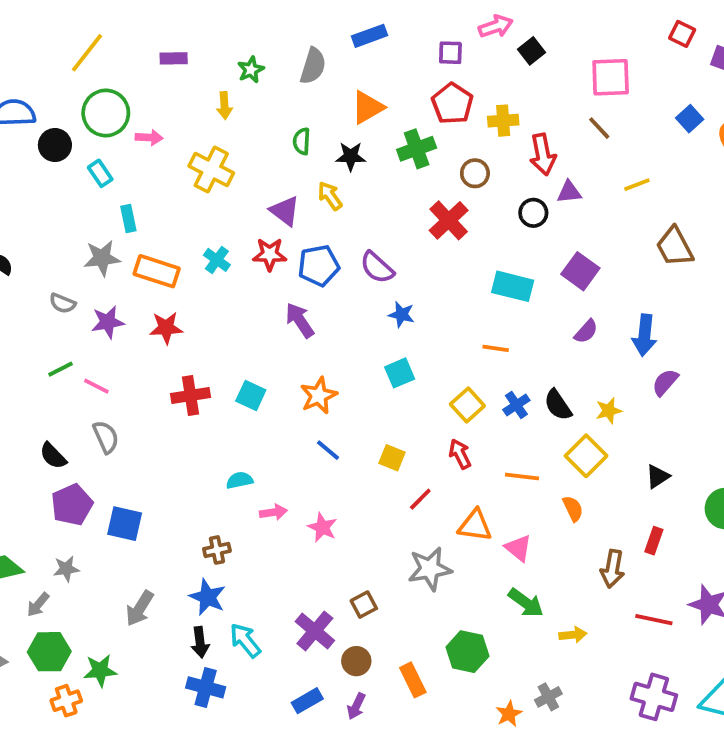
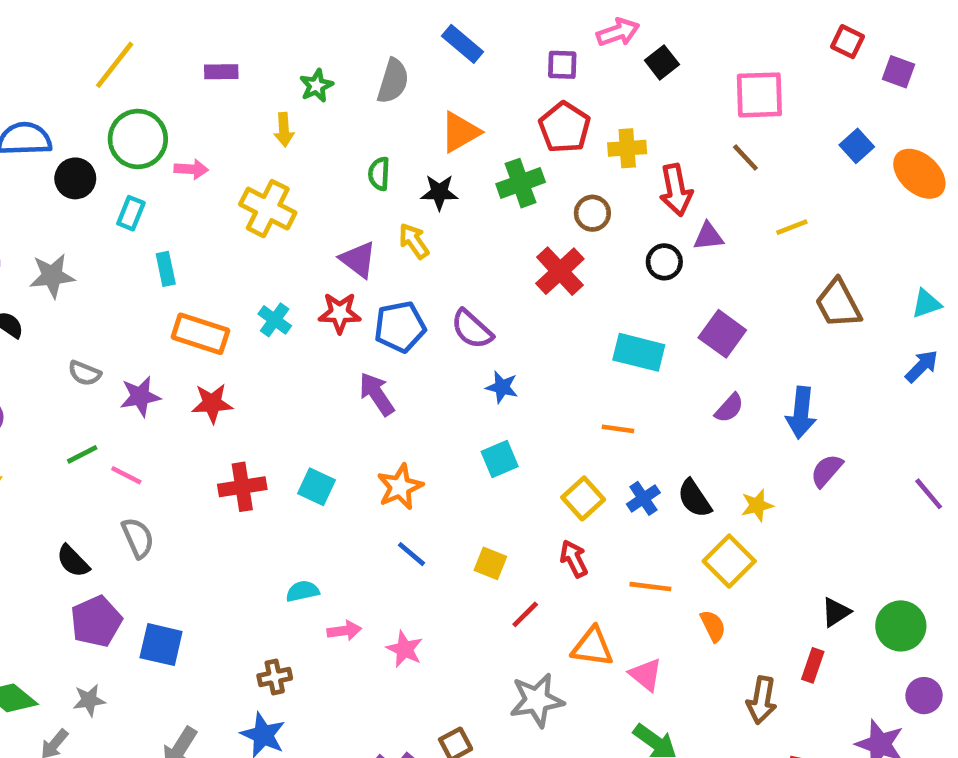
blue rectangle: (369, 36) -> (463, 44), turned 60
cyan rectangle: (100, 173) -> (131, 213), turned 56
gray star: (102, 258) -> (52, 276), moved
black triangle: (658, 477) -> (836, 612), moved

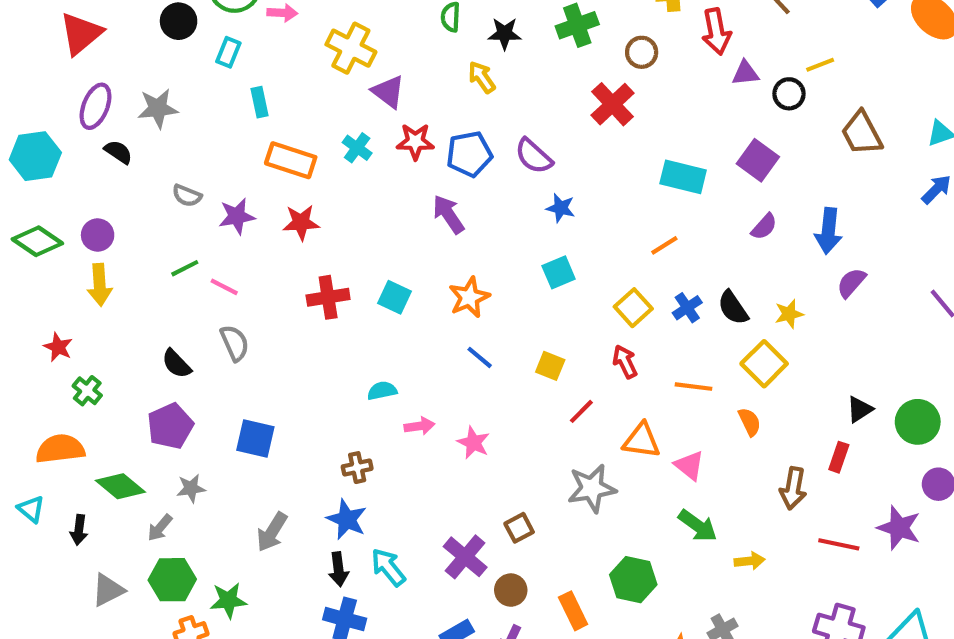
purple triangle: (358, 260) -> (388, 92), moved
black circle: (664, 262) -> (789, 94), moved
orange line: (618, 429) -> (664, 245), turned -40
purple pentagon: (96, 621) -> (170, 426), moved

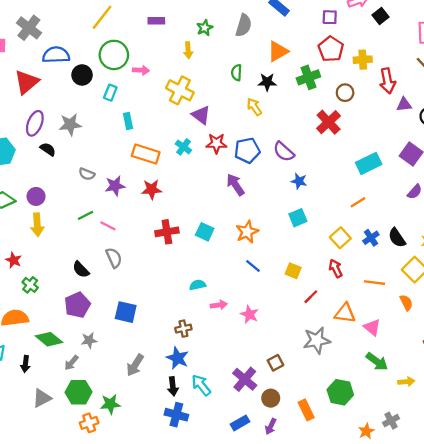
cyan rectangle: (683, 177) -> (369, 163), turned -40

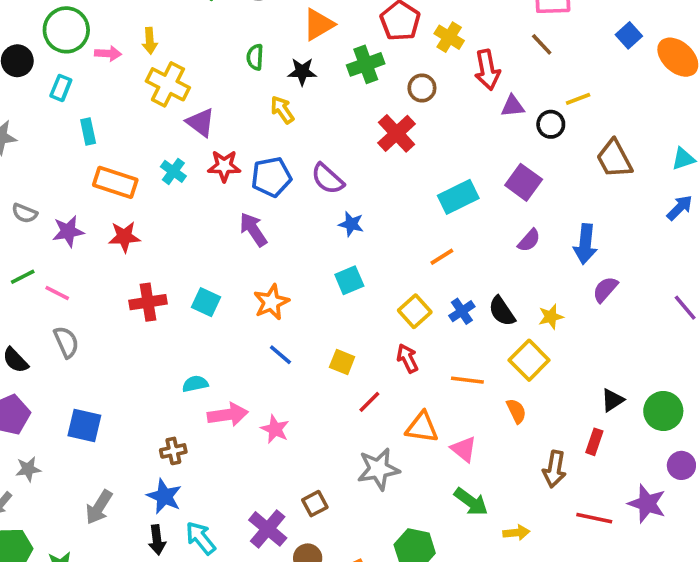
yellow arrow: (188, 50) -> (150, 41), moved
yellow cross: (363, 60) -> (449, 37), turned 36
pink arrow: (219, 305) -> (228, 415), size x1.5

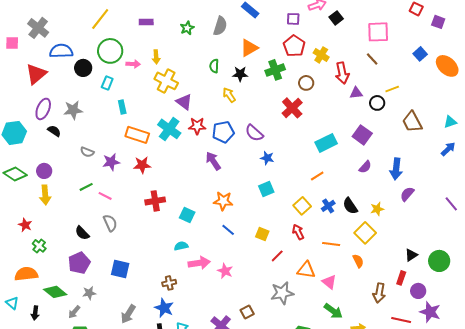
cyan cross: (173, 171) -> (169, 129), size x1.6
cyan square: (206, 302) -> (187, 215), moved
orange star: (271, 302) -> (223, 201), turned 30
purple circle: (681, 465) -> (418, 291), moved

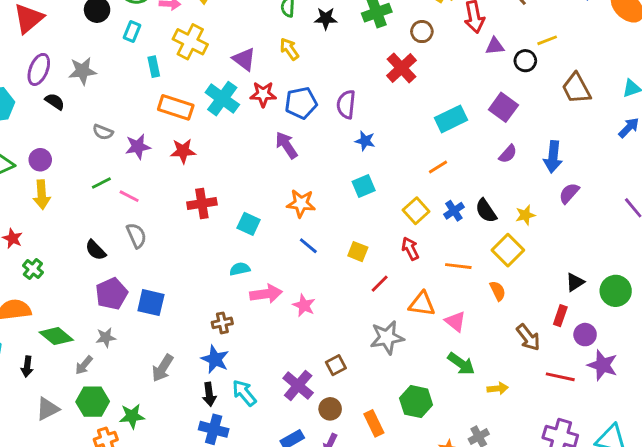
yellow cross: (166, 81) -> (190, 42), moved
yellow arrow: (229, 95) -> (289, 49), moved
purple semicircle: (254, 133) -> (346, 104), turned 54
purple pentagon: (79, 263) -> (112, 294), moved
brown arrow: (379, 293) -> (528, 337), turned -48

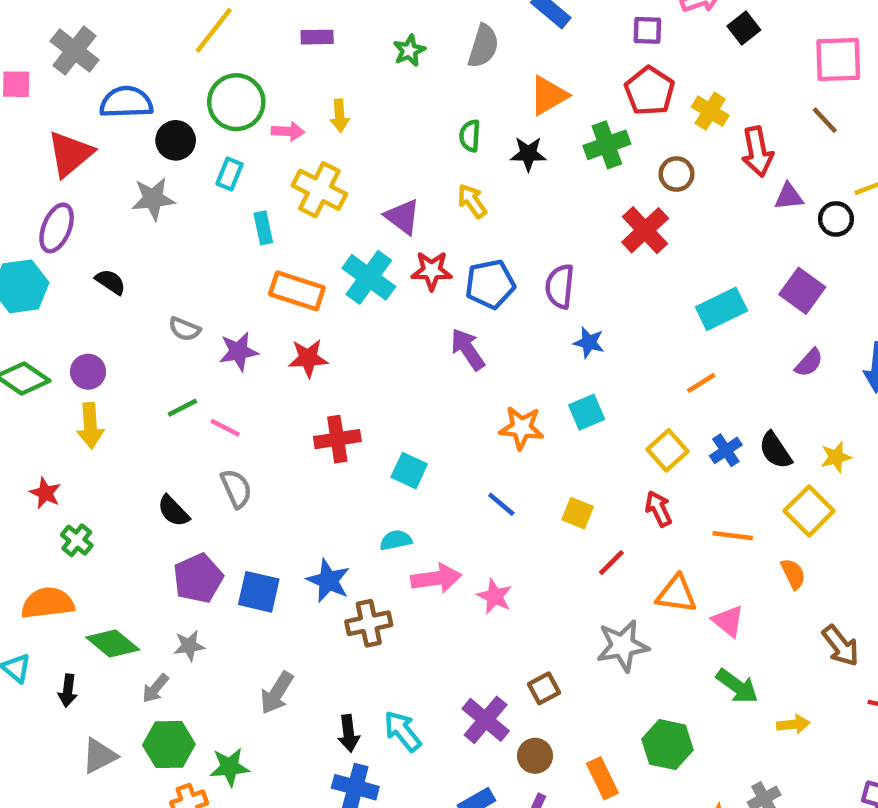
purple ellipse: (39, 69) -> (57, 228), moved
gray star: (82, 71) -> (153, 199), moved
orange star: (301, 203) -> (522, 428), moved
brown cross: (222, 323) -> (369, 623), size x1.4
blue star: (215, 359) -> (328, 581), moved

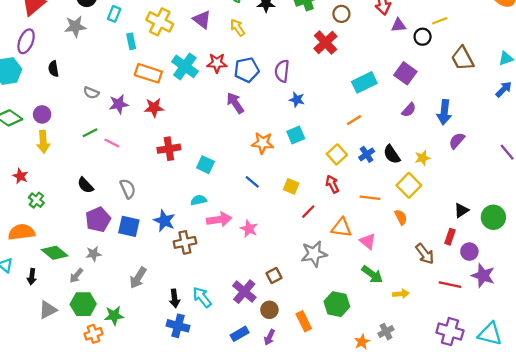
purple triangle: (402, 217) -> (202, 20), moved
black semicircle: (110, 282) -> (53, 69), turned -133
gray semicircle: (236, 488) -> (128, 189), moved

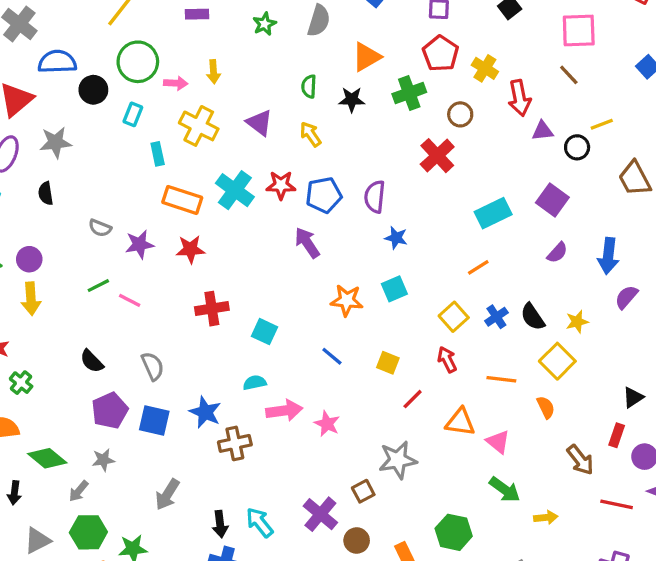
gray star: (75, 26) -> (56, 142), moved
gray star: (314, 254) -> (398, 460), moved

